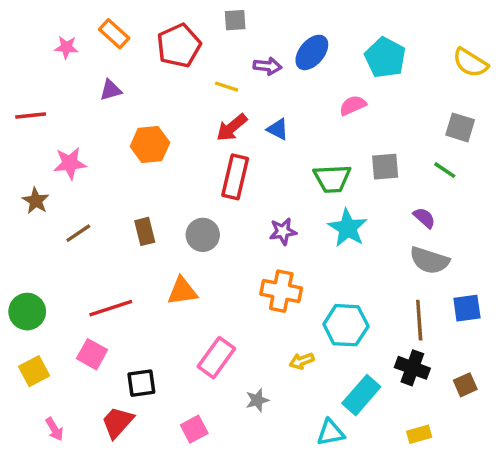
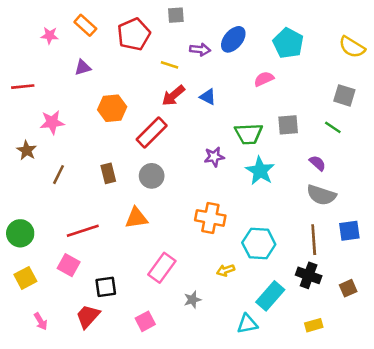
red rectangle: (235, 177) -> (152, 132), moved, turned 32
purple star: (283, 231) -> (214, 157), moved
brown line: (78, 233) -> (58, 175), turned -30

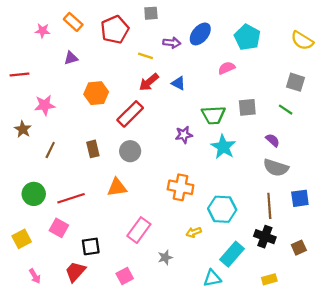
green circle: (20, 233) -> (34, 194), moved

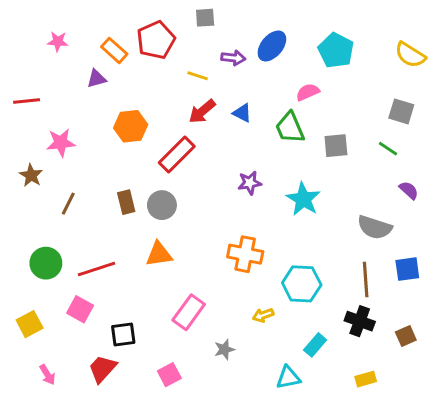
orange rectangle: (73, 22) -> (114, 50), moved
green trapezoid: (213, 115) -> (290, 128), moved, turned 70
purple semicircle: (273, 140) -> (409, 190), moved
gray circle: (130, 151) -> (162, 205), moved
cyan rectangle: (232, 254) -> (315, 345), size x0.7

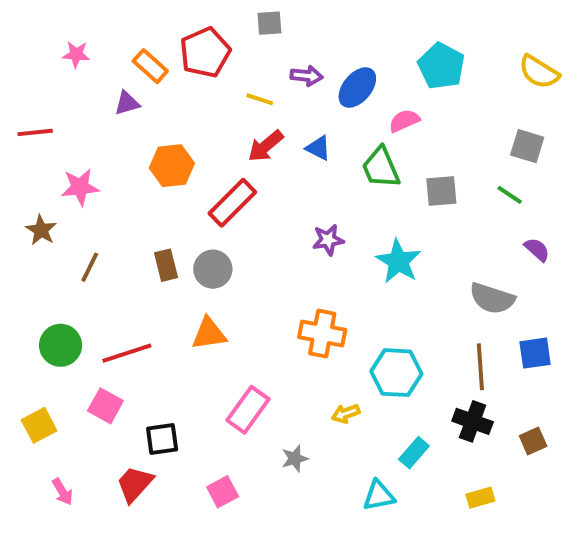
blue ellipse: (272, 46) -> (357, 88), moved

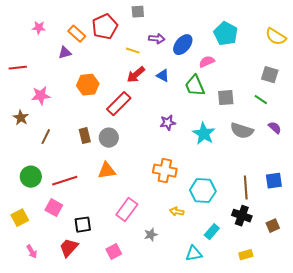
gray semicircle: (492, 298) -> (242, 131), moved
yellow arrow: (346, 414) -> (177, 212), turned 32

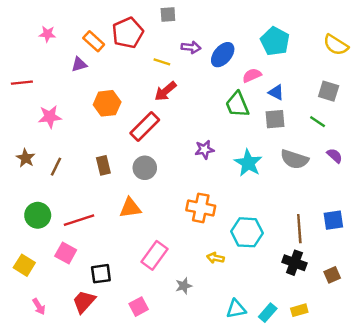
blue triangle: (163, 76) -> (276, 92), moved
brown star: (21, 118) -> (26, 158), moved
gray circle: (109, 138) -> (145, 168), moved
yellow square: (20, 218) -> (24, 265), turned -30
cyan rectangle: (212, 232) -> (268, 313), moved

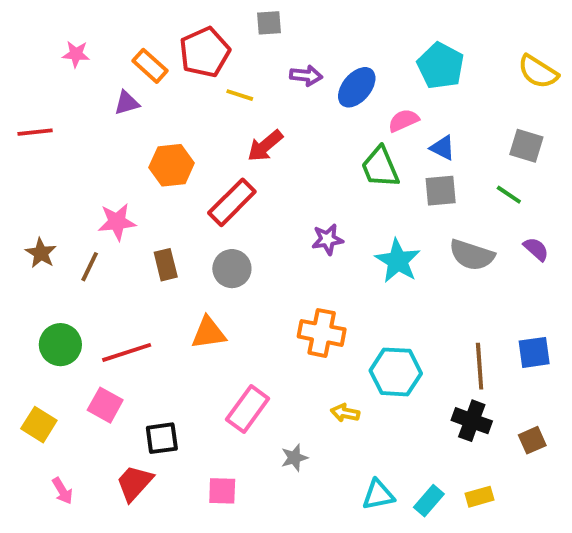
yellow line: (162, 62) -> (240, 95), moved
pink star: (50, 117) -> (117, 222), moved
pink square: (139, 307) -> (222, 491), turned 30

